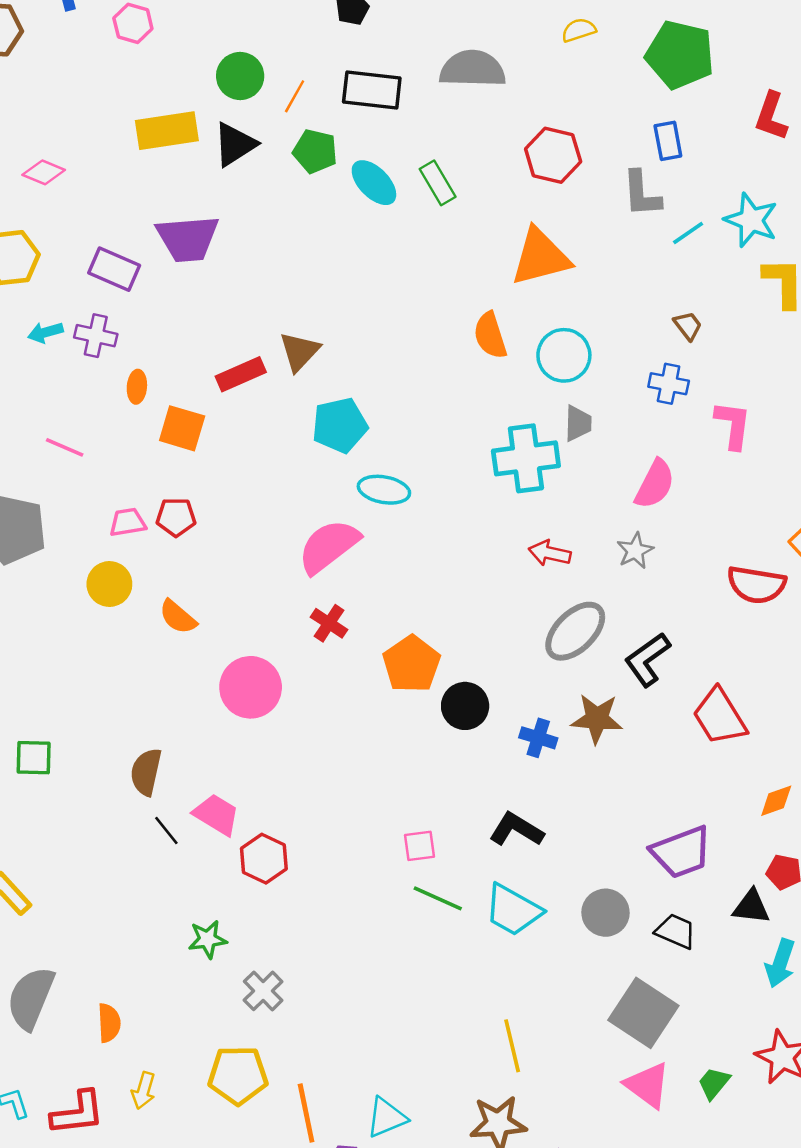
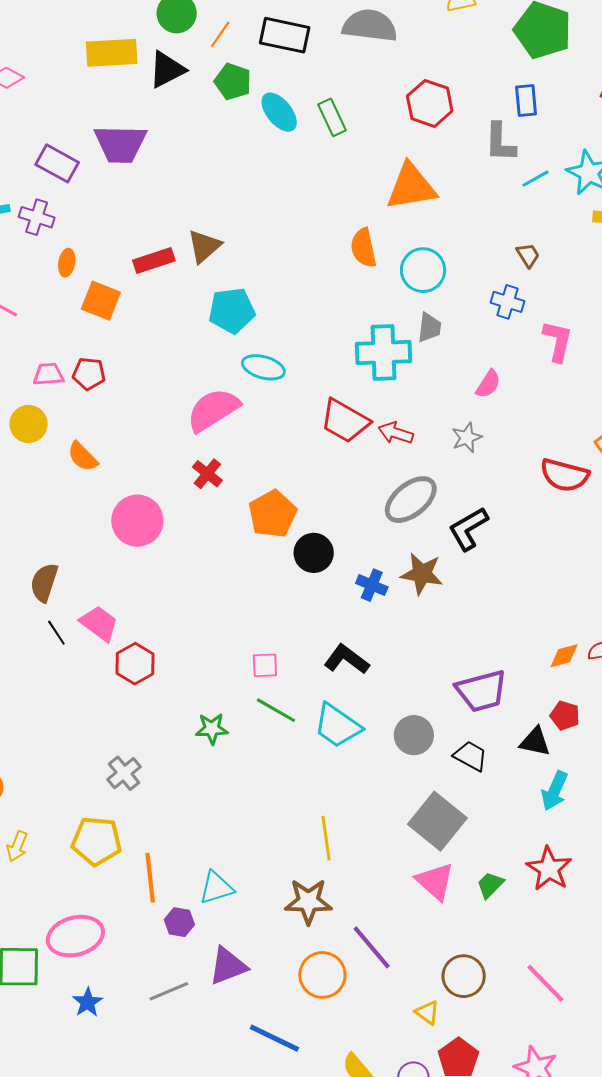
pink semicircle: (655, 484) -> (488, 384), size x0.7
red trapezoid: (720, 717) -> (345, 421), moved, turned -34
green star: (208, 939) -> (212, 729), moved

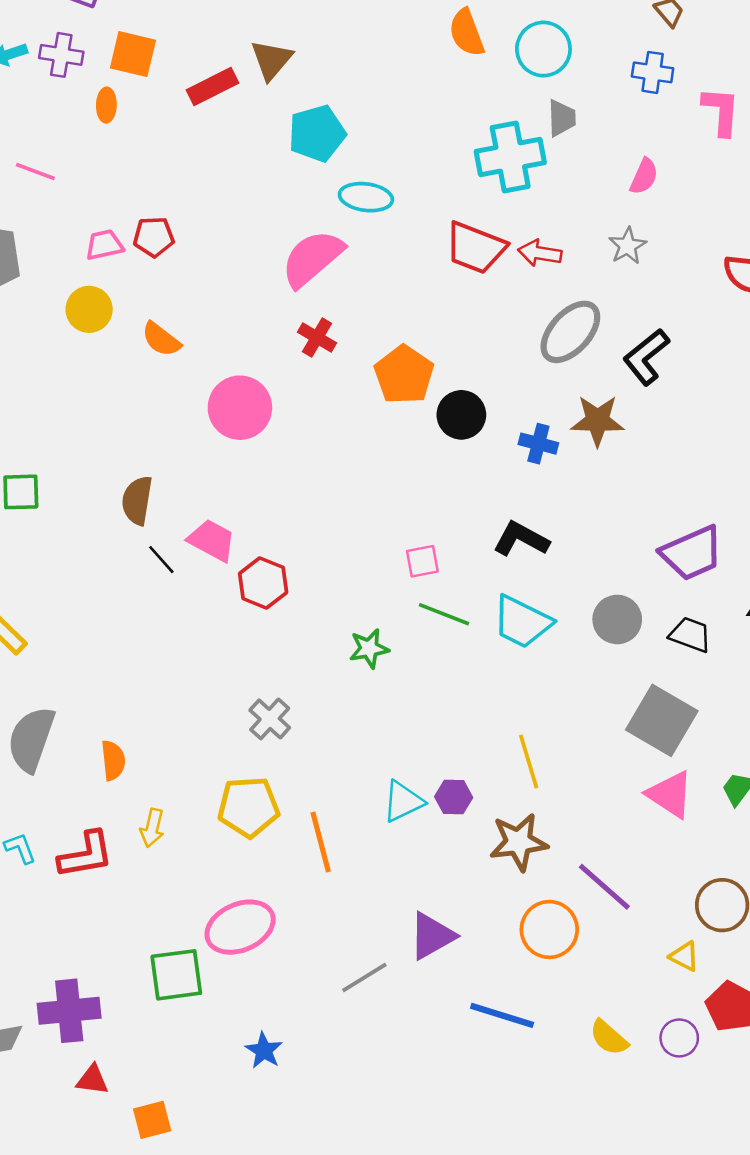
orange square: (101, 301) -> (133, 54), moved
cyan triangle: (216, 888) -> (403, 801), moved
purple hexagon: (179, 922) -> (454, 797), moved
blue star: (88, 1002) -> (264, 1050), moved

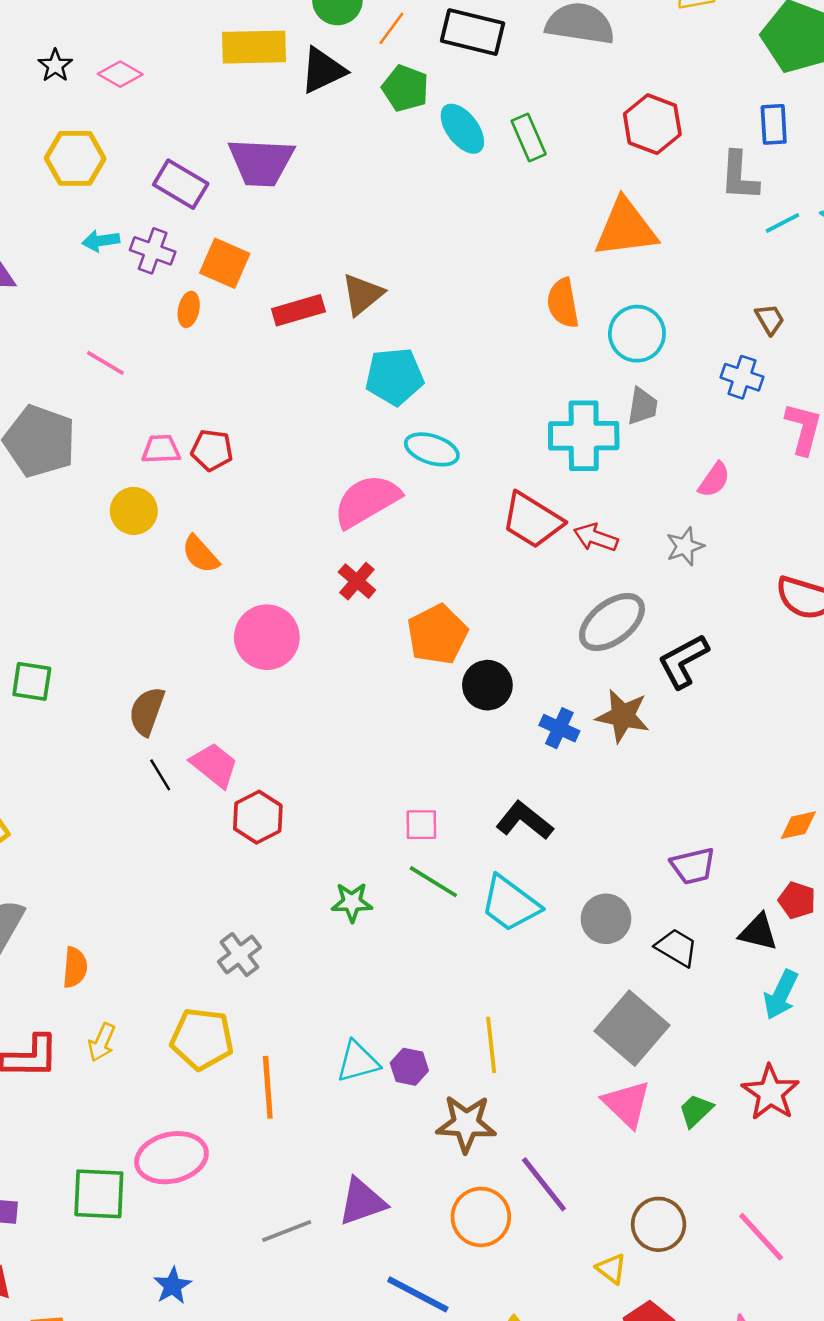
purple trapezoid: (692, 553) -> (693, 866), size x0.7

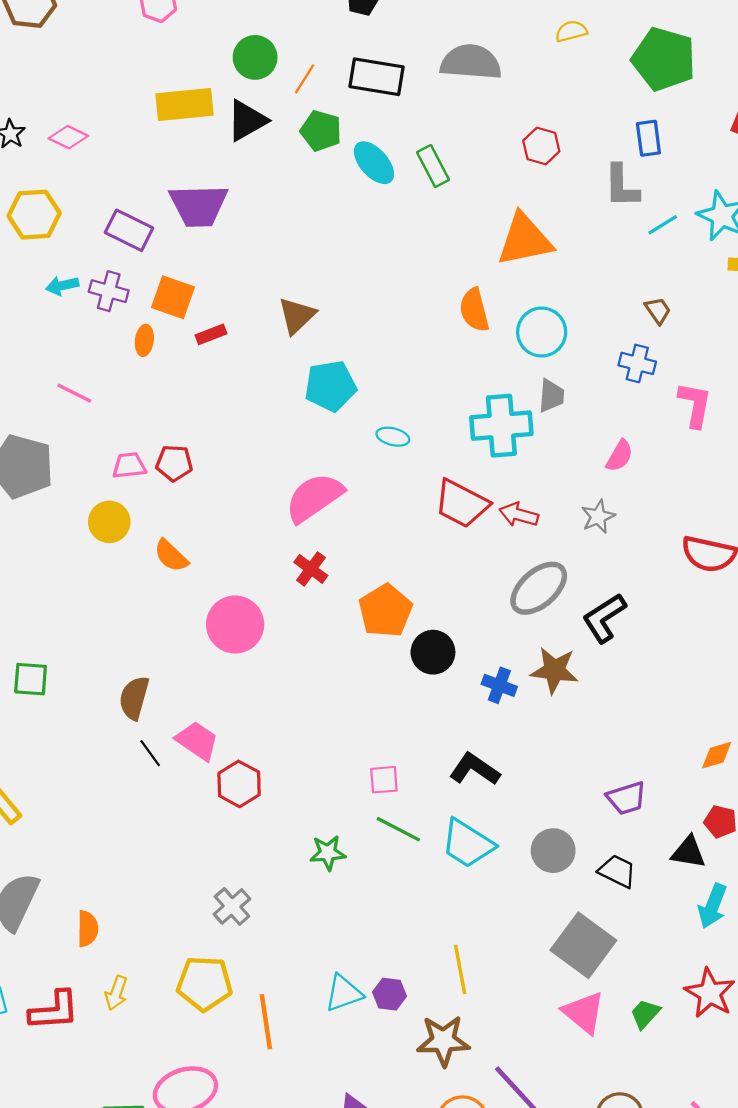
red hexagon: (652, 124) -> (541, 146), size x0.7
red rectangle: (298, 310) -> (211, 334), moved, size x0.7
cyan ellipse: (432, 449) -> (393, 437), moved, size x0.7

